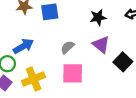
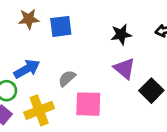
gray semicircle: (67, 47) -> (67, 78), moved

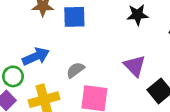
black star: (121, 34) -> (138, 15), moved

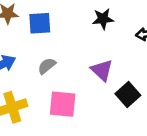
gray semicircle: (75, 70) -> (47, 66), moved

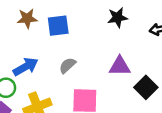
purple triangle: (102, 70) -> (120, 66), turned -40

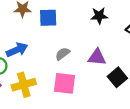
gray semicircle: (67, 65) -> (63, 54), moved

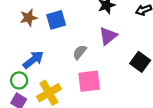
purple triangle: (97, 57) -> (108, 36), moved, turned -30

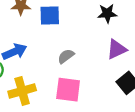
purple triangle: (108, 36) -> (117, 49), moved

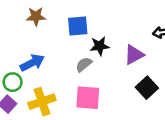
black star: (107, 13) -> (100, 46), moved
blue square: (50, 15) -> (78, 26), moved

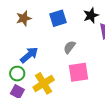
black star: (100, 46) -> (91, 15), moved

